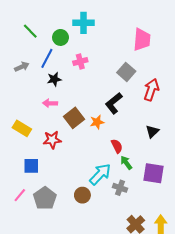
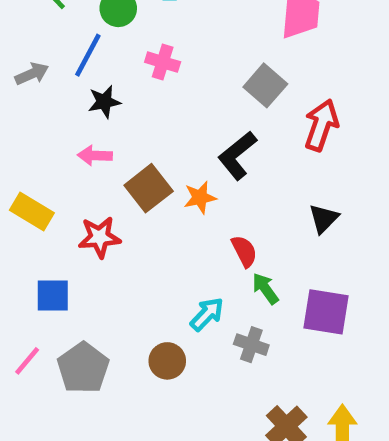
pink cross: (80, 61) -> (163, 62), turned 32
cyan arrow: (100, 174) -> (207, 314), size x0.7

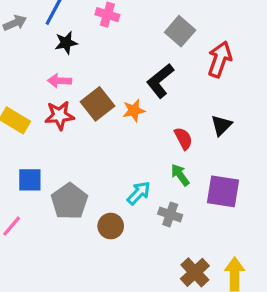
red star: (100, 237) -> (59, 115), moved
red semicircle: (244, 251) -> (183, 139), moved
gray pentagon: (83, 368) -> (69, 201), moved

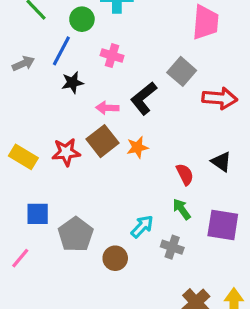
red arrow: (220, 59) -> (220, 98), turned 76
pink arrow: (59, 81) -> (107, 108), moved
black L-shape: (160, 81) -> (144, 98), moved
black triangle: (221, 125) -> (221, 162), turned -40

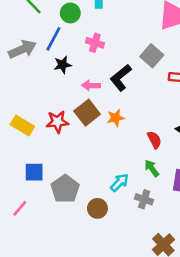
gray arrow: (23, 63) -> (22, 49), size x1.5

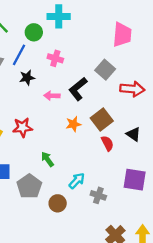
brown square: (87, 113) -> (102, 120), moved
green arrow: (152, 168) -> (47, 159), moved

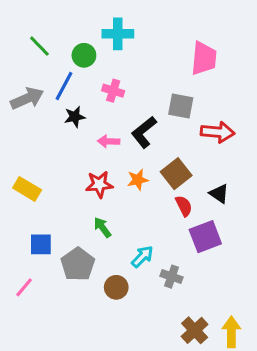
gray square: (105, 70) -> (181, 106), turned -30
red star: (22, 127) -> (99, 184), moved
purple square: (135, 180) -> (205, 237), moved, turned -30

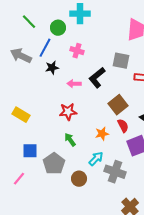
gray arrow: (27, 98) -> (21, 56), turned -130
orange star: (138, 180) -> (102, 134), moved
gray cross: (172, 277) -> (115, 172), size x1.5

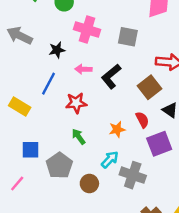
blue line: (45, 48) -> (49, 84), moved
pink cross: (77, 51) -> (87, 30), size x1.5
gray square: (121, 61) -> (128, 37), moved
black L-shape: (97, 78) -> (111, 76), moved
brown square: (118, 105) -> (150, 87), moved

